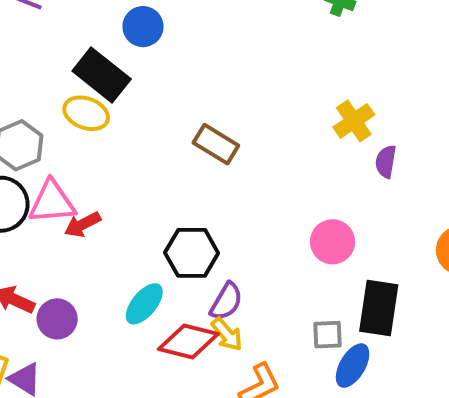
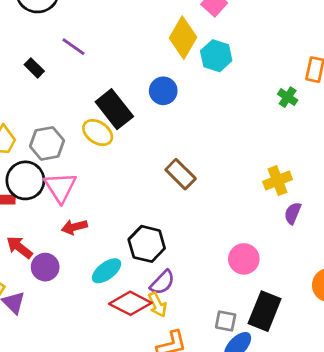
blue circle: (143, 27) -> (163, 91), moved
pink triangle: (52, 202) -> (60, 187), turned 48
red arrow: (83, 224) -> (74, 227), moved

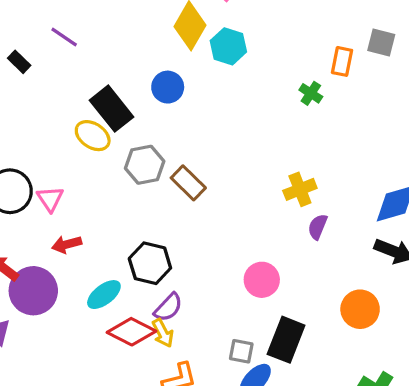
gray hexagon: (47, 143) -> (145, 165), moved
pink triangle: (60, 187) -> (50, 199), size x0.7
purple circle: (45, 267) -> (33, 291), size x1.5

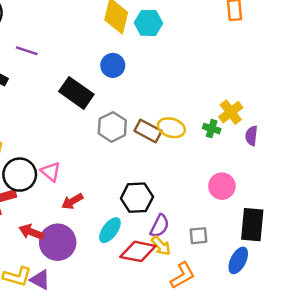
green cross: (311, 93) -> (212, 129), moved
yellow ellipse: (93, 136) -> (171, 128), moved
gray square: (241, 351) -> (199, 236), moved

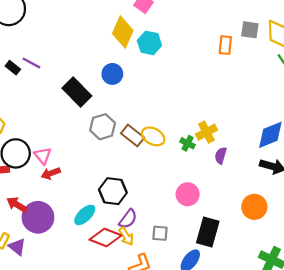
purple line: (27, 51) -> (31, 63), moved
red arrow: (72, 201) -> (51, 173), moved

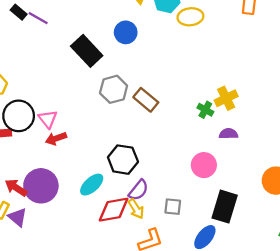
black rectangle: (13, 68) -> (19, 12), moved
yellow ellipse: (153, 136) -> (190, 17), moved, turned -35
purple semicircle: (221, 156) -> (228, 134), moved, turned 70
red arrow: (17, 204) -> (16, 188), moved
red diamond: (105, 237) -> (114, 210), turned -32

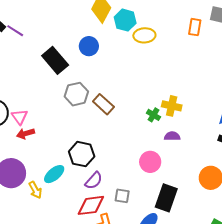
yellow cross: (226, 98) -> (172, 106), turned 36
yellow arrow: (136, 209) -> (35, 190), moved
red diamond: (114, 210) -> (91, 205), moved

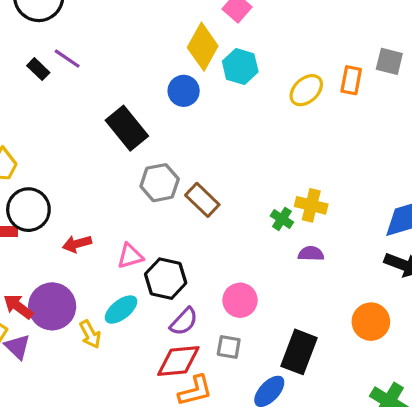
purple line: (15, 31) -> (67, 59), moved
yellow ellipse: (144, 35) -> (306, 90), moved, turned -40
blue circle: (89, 46) -> (184, 91), moved
pink triangle: (19, 117) -> (130, 256), moved, turned 48
pink circle: (150, 162) -> (240, 300), moved

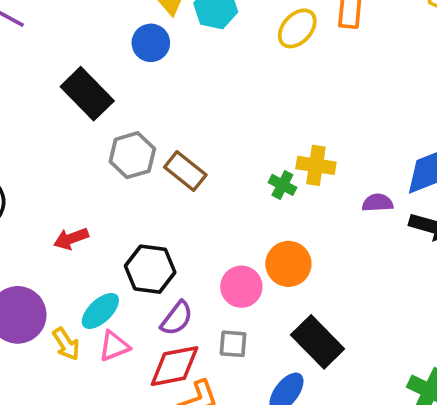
red arrow: (77, 244) -> (71, 239), moved
purple semicircle: (311, 254) -> (378, 203), moved
pink triangle: (130, 256) -> (114, 346), moved
orange circle: (371, 322) -> (288, 264), moved
black rectangle: (299, 352) -> (318, 342), turned -60

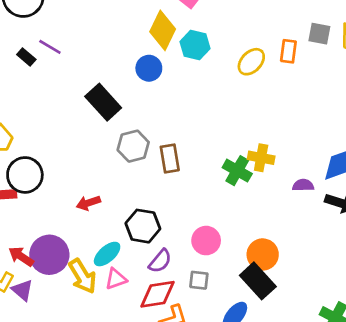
brown rectangle: (185, 171) -> (170, 158), turned 40
green cross: (282, 185) -> (237, 171), size x1.5
orange circle: (288, 264) -> (263, 254), moved
yellow arrow: (66, 344) -> (82, 276), size x1.5

